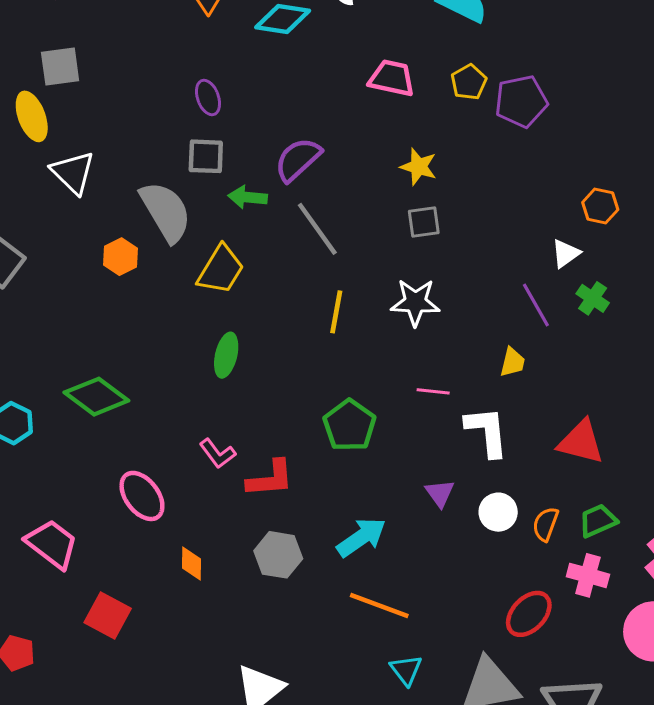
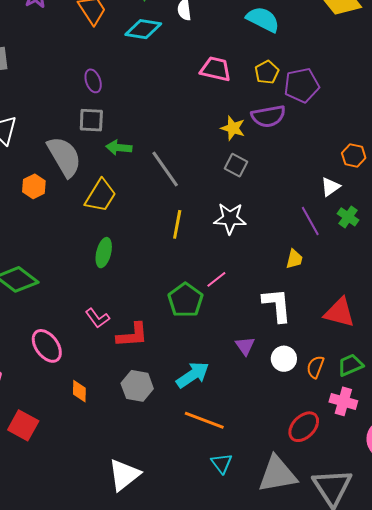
purple semicircle: (298, 159) -> (268, 116), moved, turned -148
gray square: (424, 222) -> (236, 165), turned 35
pink line: (433, 391) -> (216, 279), moved, turned -45

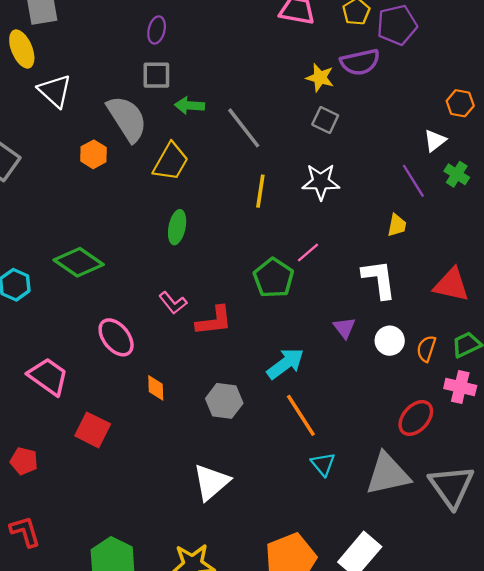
purple ellipse: (93, 81) -> (157, 30), turned 35
gray hexagon: (137, 386) -> (224, 401), moved
orange line: (204, 420) -> (301, 415), turned 39

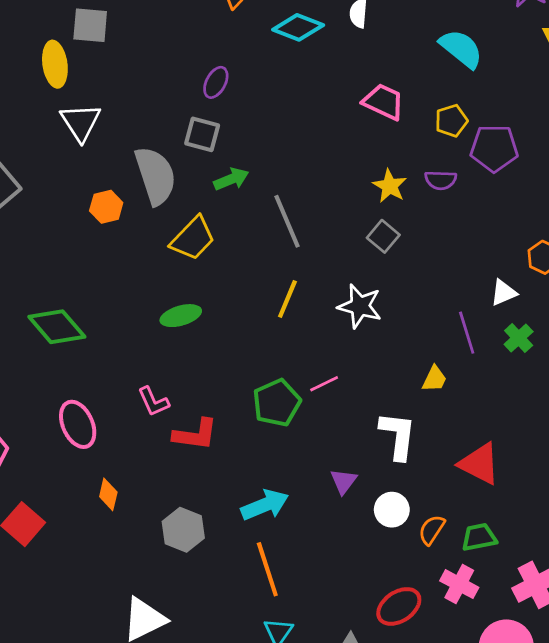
purple semicircle: (360, 62) -> (441, 180), size x0.7
green arrow: (189, 105) -> (231, 179), turned 140
green ellipse: (177, 227) -> (181, 316), turned 48

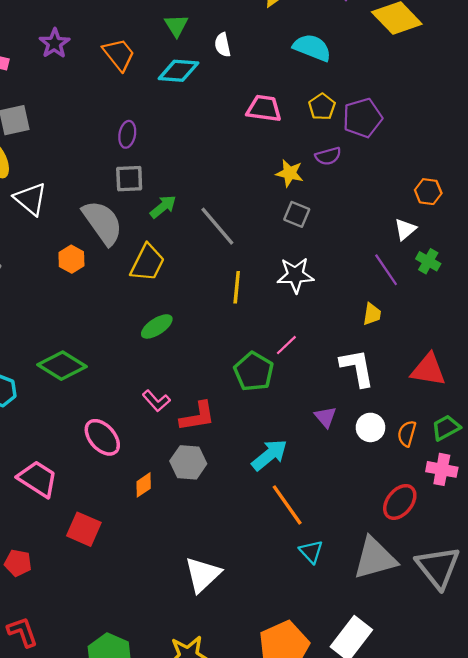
orange diamond: (108, 494) -> (144, 485), turned 60
gray hexagon: (183, 530) -> (188, 462), moved

